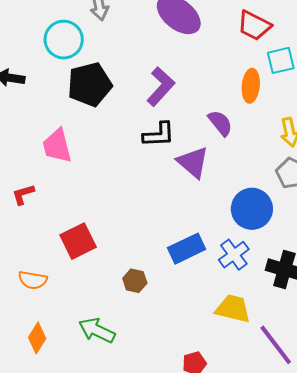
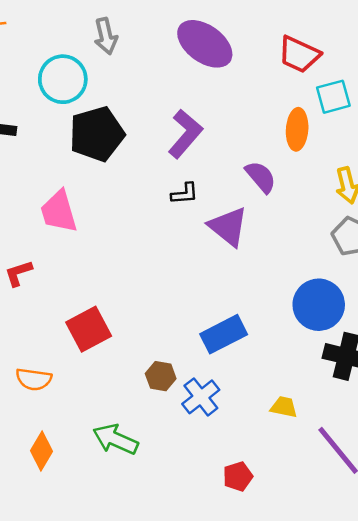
black L-shape: (159, 135) -> (185, 194), size x0.7
blue circle: (252, 209) -> (319, 305), moved
blue cross: (234, 255) -> (201, 397), moved
yellow trapezoid: (233, 309) -> (284, 407), size x0.6

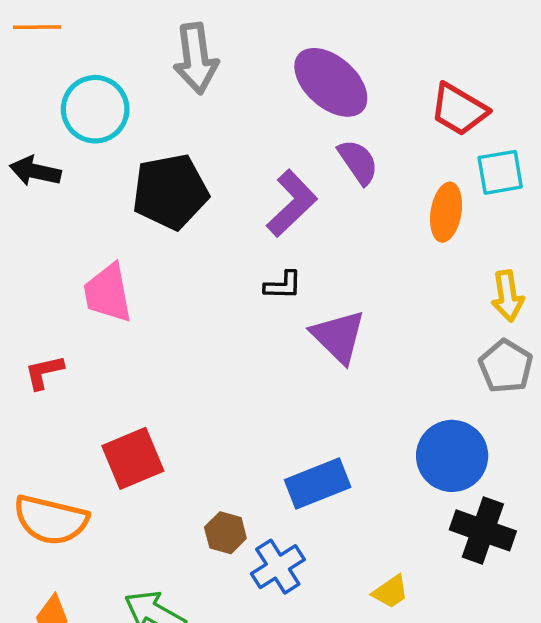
gray arrow: (106, 36) -> (196, 58), size x1.4
cyan circle: (63, 79) -> (95, 109), moved
purple semicircle: (261, 177) -> (358, 162), moved
orange semicircle: (34, 379) -> (51, 520), size x1.5
yellow trapezoid: (284, 407) -> (390, 592), turned 128

